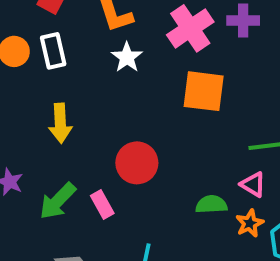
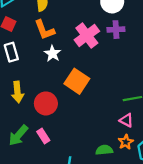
orange square: (204, 91) -> (77, 81), moved, turned 30
red circle: (137, 163) -> (46, 103), moved
green semicircle: (211, 204) -> (104, 150), moved

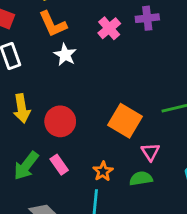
pink cross: (87, 36) -> (109, 28), size x0.7
orange square: (77, 81) -> (125, 121), moved
pink triangle: (126, 120) -> (150, 152), moved, turned 32
orange star: (126, 142) -> (103, 171), moved

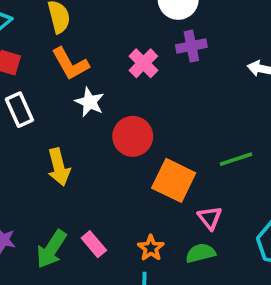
yellow arrow: (22, 108) -> (59, 167), moved
red circle: (60, 121) -> (133, 136), moved

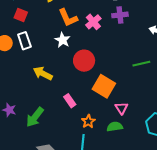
orange L-shape: (70, 64) -> (68, 18), moved
green line: (236, 159) -> (141, 64), moved
yellow arrow: (59, 167) -> (43, 73), turned 126
pink rectangle: (94, 244) -> (70, 101), moved

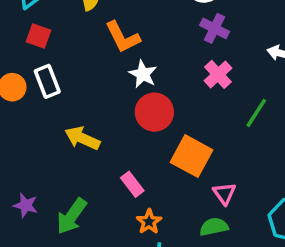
purple cross: (120, 15) -> (215, 28), turned 35
pink cross: (93, 22) -> (218, 74), moved
white star: (63, 40) -> (143, 74), moved
green line: (141, 64) -> (256, 113), turned -42
orange star: (88, 121) -> (149, 222), moved

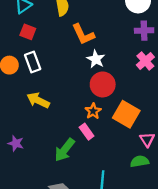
purple cross: (215, 28) -> (144, 31), turned -30
yellow arrow: (82, 138) -> (38, 100), moved
green arrow: (72, 216) -> (65, 150), moved
orange star: (149, 222) -> (93, 111), moved

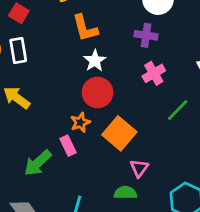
purple cross: (144, 31) -> (146, 35), moved

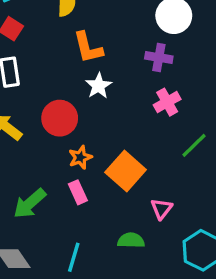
red circle: (97, 92) -> (60, 118), moved
pink rectangle: (68, 146) -> (78, 192), moved
pink triangle: (139, 168) -> (161, 209), moved

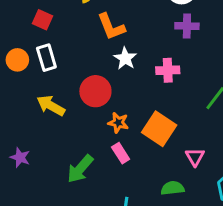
purple cross: (159, 58) -> (187, 26), moved
pink cross: (167, 102) -> (168, 70), moved, turned 35
orange star: (80, 157) -> (118, 123), turned -30

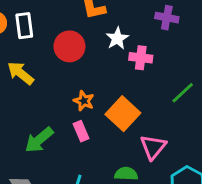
white star: (125, 58) -> (117, 38), moved
red circle: (95, 91) -> (69, 46), moved
pink triangle: (195, 157) -> (153, 147), size x1.4

